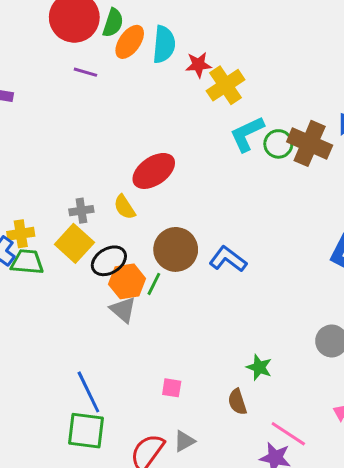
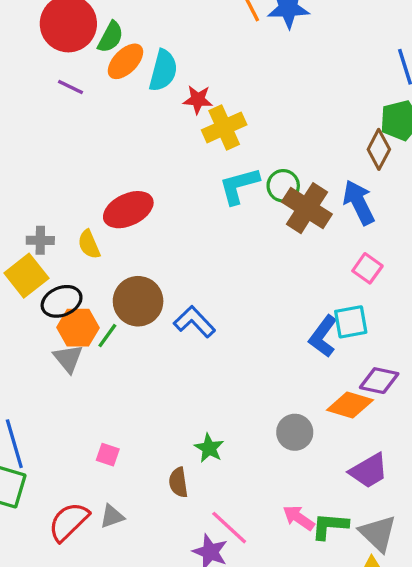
green circle: (278, 144) -> (283, 186), moved

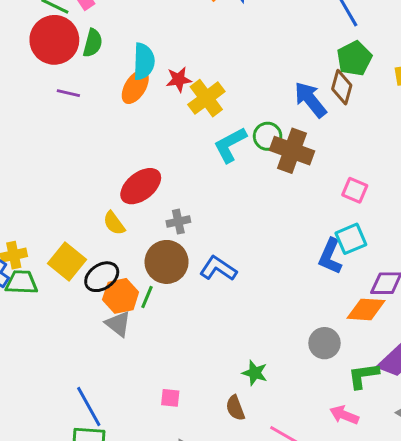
orange ellipse: (125, 61) -> (135, 87), moved
blue arrow: (359, 202) -> (310, 100), moved
gray cross: (40, 240) -> (178, 222), moved
green L-shape: (330, 526) -> (363, 376), moved

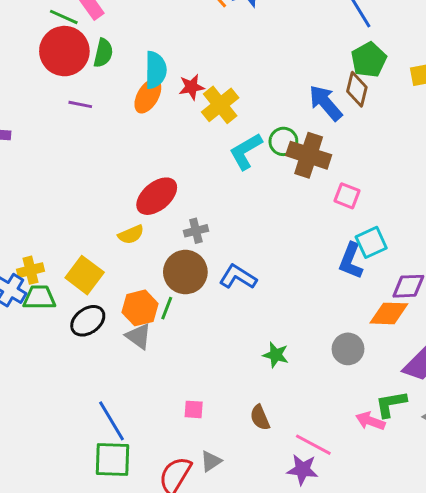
pink square: (355, 190) -> (347, 196), moved
yellow semicircle: (114, 223) -> (131, 235), turned -75
black ellipse: (102, 277) -> (88, 321), moved
green star: (255, 373) -> (276, 355), moved
green L-shape: (363, 376) -> (391, 404), moved

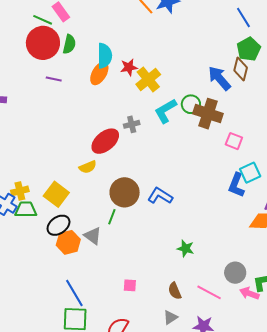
gray cross: (196, 231) -> (132, 124), moved
orange hexagon: (140, 308) -> (68, 242), moved
gray circle: (348, 349) -> (235, 273), moved
pink line: (313, 445) -> (209, 292), moved
gray triangle: (211, 461) -> (170, 317), moved

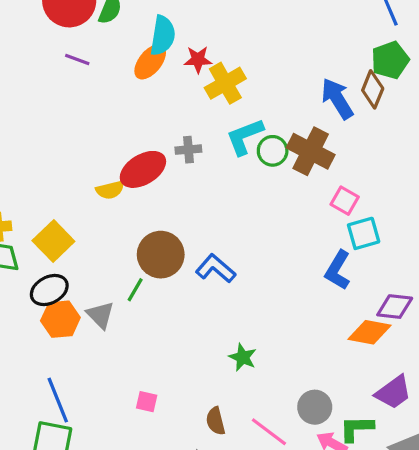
green circle: (191, 104) -> (273, 151), moved
yellow semicircle: (88, 167) -> (110, 190), moved
cyan square: (250, 173) -> (364, 233), moved

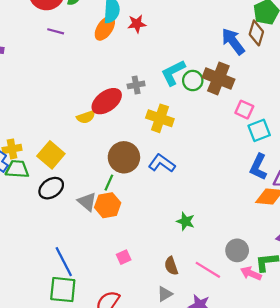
yellow cross: (225, 83) -> (160, 118), moved, turned -36
blue L-shape: (338, 270) -> (258, 167), moved
orange hexagon: (60, 319) -> (108, 205), moved
pink square: (147, 402) -> (124, 257), turned -32

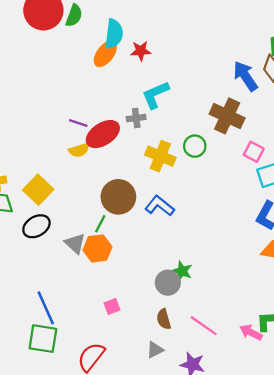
purple line: (56, 31) -> (78, 123), moved
cyan L-shape: (173, 73) -> (155, 95), moved
green circle: (193, 81) -> (195, 146), moved
gray circle: (237, 250) -> (168, 283), moved

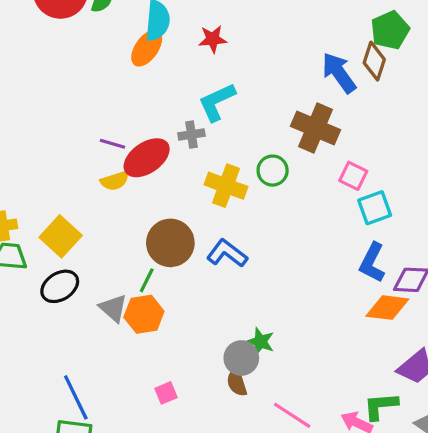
red star: (141, 51) -> (213, 39), moved
brown semicircle: (164, 319) -> (237, 382), moved

